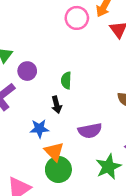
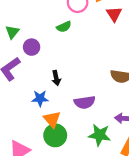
green semicircle: (66, 80) -> (64, 27), moved, turned -120
green star: (108, 167) -> (99, 135), turned 30

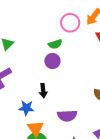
purple circle: (32, 47) -> (52, 61), moved

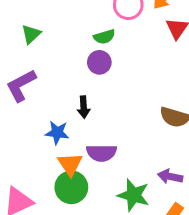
purple semicircle: (67, 116) -> (102, 153), moved

